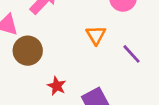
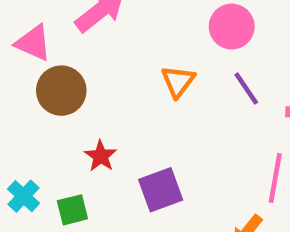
purple line: (132, 54) -> (246, 89), moved

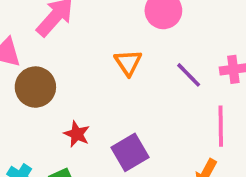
purple line: (246, 89) -> (189, 75), moved

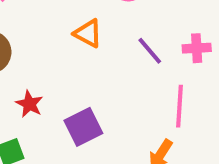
orange triangle: (128, 63) -> (88, 33), turned -32

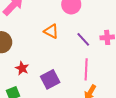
pink line: (179, 106) -> (86, 69), moved

